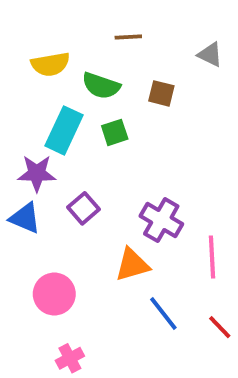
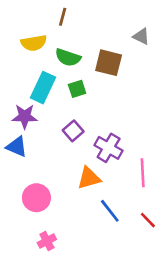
brown line: (128, 37) -> (63, 17), moved, turned -72
brown square: (161, 93) -> (109, 63), size x1.5
purple square: (83, 208) -> (73, 131), moved

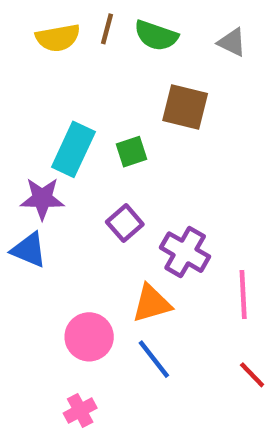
gray triangle: (141, 36) -> (232, 42), moved
yellow semicircle: (34, 43) -> (58, 38), moved
green semicircle: (68, 57) -> (156, 36), moved
pink circle: (36, 198) -> (89, 337), moved
blue line: (110, 211) -> (154, 359), moved

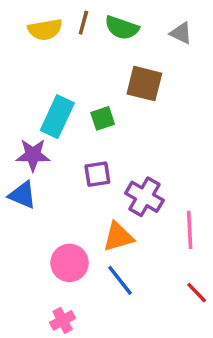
purple square: (125, 223) -> (97, 174), turned 32

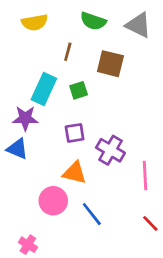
brown line: (83, 23) -> (68, 52), moved
gray triangle: (181, 33) -> (138, 25), size x1.5
orange triangle: (118, 237) -> (75, 173), moved, turned 30
pink cross: (63, 320) -> (28, 245), moved, turned -30

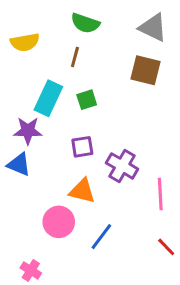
green semicircle: (93, 21) -> (85, 23), moved
yellow semicircle: (35, 22) -> (25, 42), moved
brown square: (110, 64) -> (146, 70), moved
blue line: (92, 214) -> (101, 237), turned 75

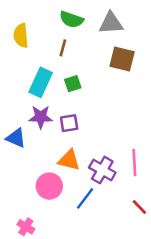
gray triangle: (153, 28) -> (111, 23), moved, turned -30
yellow semicircle: (25, 42) -> (21, 36), turned 95
purple star: (28, 131) -> (41, 117), moved
purple cross: (122, 166) -> (102, 170), moved

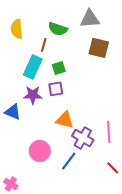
green semicircle: (72, 19) -> (58, 29), moved
brown line: (63, 48) -> (44, 45), moved
purple square: (69, 123) -> (56, 89), moved
orange triangle: (69, 160) -> (65, 120), moved
pink cross: (26, 227) -> (11, 184), moved

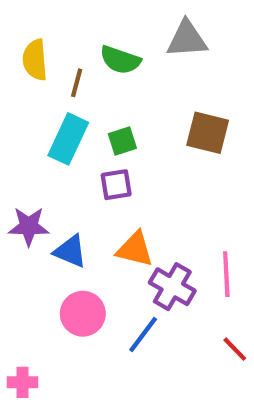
brown line: (44, 45) -> (77, 83), moved
brown square: (99, 48) -> (208, 133), moved
purple star: (33, 95) -> (29, 226), moved
blue triangle: (13, 112) -> (70, 251), moved
pink cross: (11, 184) -> (22, 382), turned -32

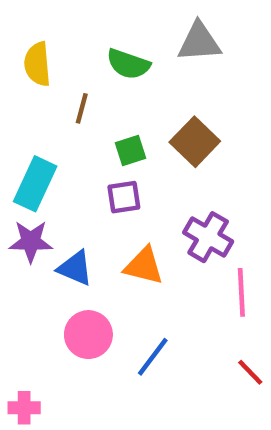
brown line: (77, 83) -> (82, 108), moved
brown square: (208, 133) -> (195, 142), moved, turned 30
cyan rectangle: (68, 139) -> (35, 184), moved
purple cross: (172, 287) -> (208, 237), moved

